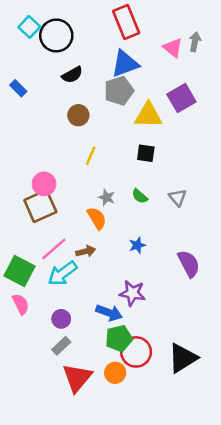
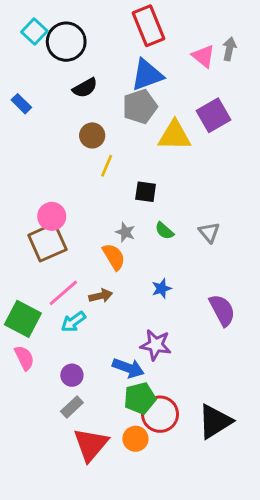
black square: (146, 153) -> (146, 192), moved
yellow line: (91, 156) -> (107, 166), moved
cyan arrow: (62, 273) -> (73, 322), size x0.7

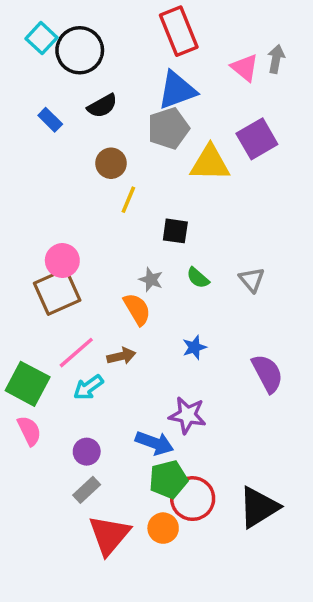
blue rectangle: (21, 104) -> (50, 120), moved

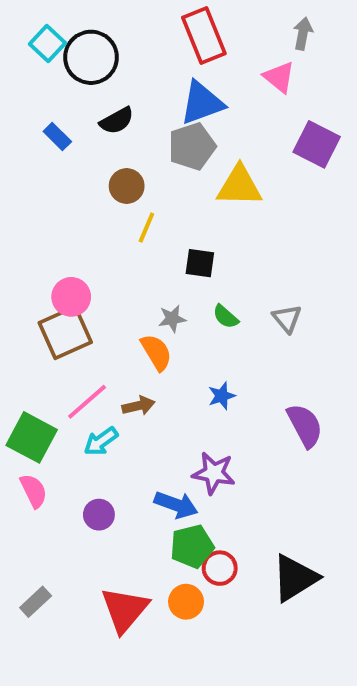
gray arrow: (276, 59) -> (303, 34), moved
purple square: (257, 139) -> (317, 144), moved, turned -33
gray star: (151, 280) -> (172, 319), turned -30
gray rectangle: (87, 490) -> (36, 602), moved
red circle: (193, 499) -> (220, 568), size x0.7

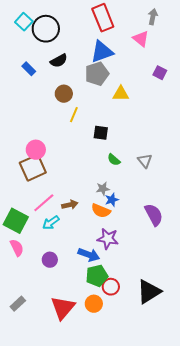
purple square: (317, 144) -> (160, 73), size x0.6
yellow triangle: (239, 186) -> (121, 94), size x0.7
gray star: (172, 319) -> (103, 189), moved
orange semicircle: (156, 352) -> (101, 211), moved, turned 144

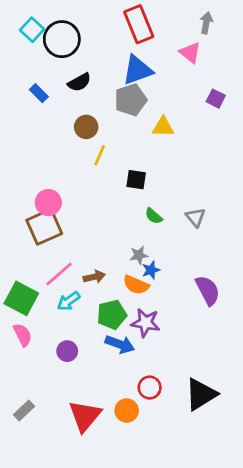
green pentagon: (97, 276) -> (112, 315), moved

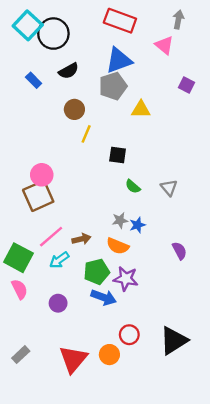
red rectangle: (139, 24) -> (120, 21), turned -48
cyan square: (32, 30) -> (28, 25), size x1.4
blue star: (151, 270) -> (137, 225), moved
purple semicircle: (208, 290) -> (179, 251), size x0.7

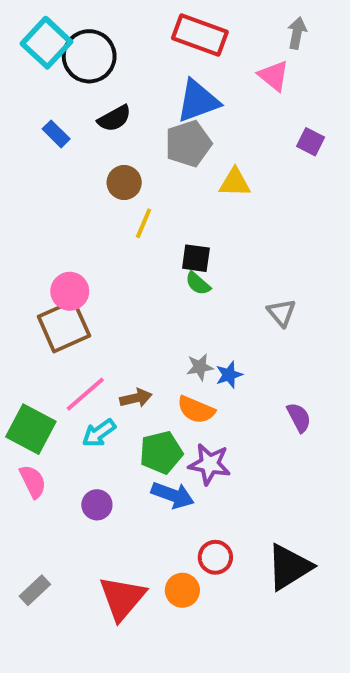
green semicircle: (133, 186) -> (198, 283), moved

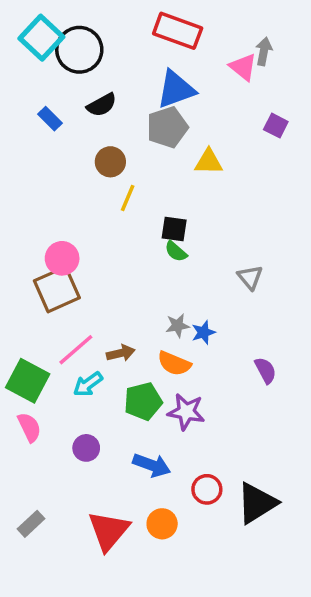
gray arrow: (297, 33) -> (264, 51), moved
blue arrow: (173, 495) -> (152, 465), moved
red circle: (215, 557) -> (207, 489), moved

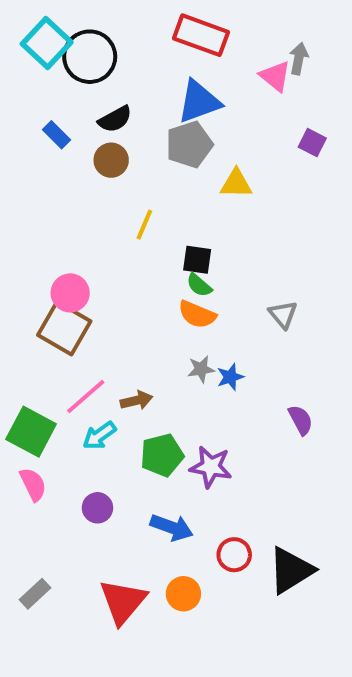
brown circle: (110, 162) -> (111, 160), moved
brown square: (57, 289) -> (64, 328), turned -36
orange semicircle: (174, 363) -> (197, 314), moved

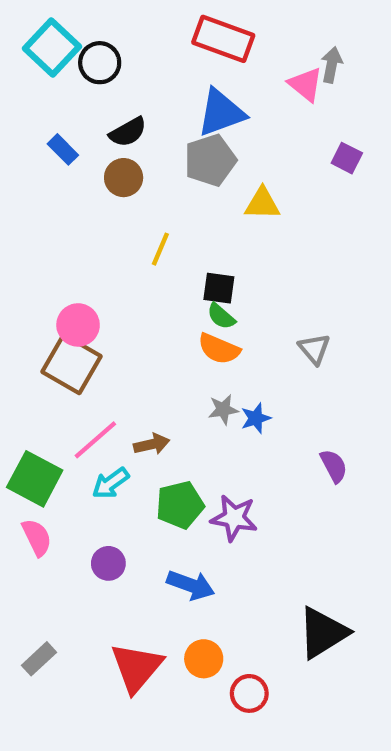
black circle: (90, 57) -> (100, 63), size x0.7
red circle: (234, 555) -> (249, 693), moved

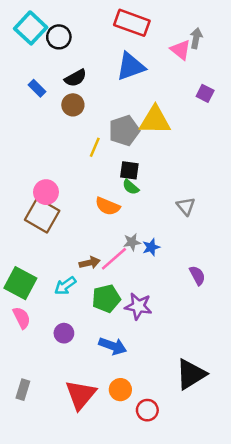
gray pentagon: (210, 160) -> (124, 131), moved
yellow triangle: (262, 204) -> (155, 120), size x1.5
orange semicircle: (219, 349) -> (108, 206), moved
pink line: (95, 440) -> (114, 259), moved
gray rectangle: (39, 659) -> (23, 390), turned -30

